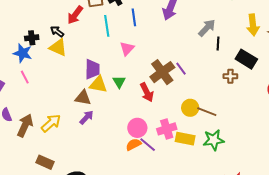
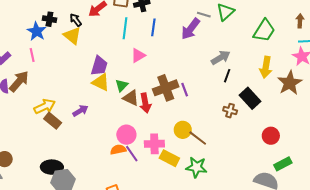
brown triangle: (83, 98) -> (131, 98), moved
brown arrow: (25, 125) -> (19, 81), moved
brown rectangle: (45, 162) -> (53, 121), moved

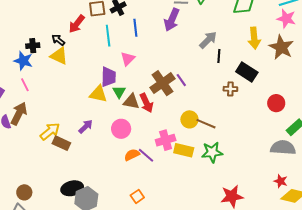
purple trapezoid: (99, 66) -> (108, 77), moved
pink circle: (126, 135) -> (121, 129), moved

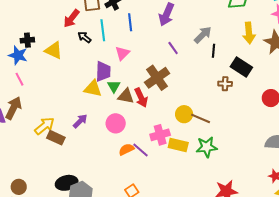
black arrow: (58, 40) -> (84, 37), moved
purple line: (181, 80) -> (173, 48), moved

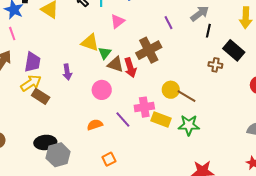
purple trapezoid: (103, 71) -> (32, 62), moved
yellow triangle: (93, 89) -> (90, 43), moved
purple arrow: (80, 121) -> (67, 72), moved, turned 119
orange semicircle: (126, 149) -> (95, 125), moved

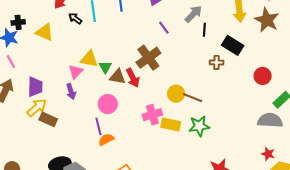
pink triangle: (118, 21) -> (76, 72), moved
purple line: (123, 119) -> (98, 126), moved, turned 36

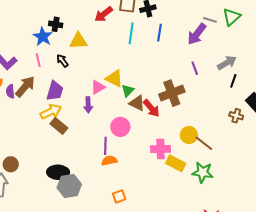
black arrow: (75, 18) -> (62, 61), moved
yellow triangle: (45, 32) -> (78, 41), turned -42
red arrow: (133, 78) -> (151, 108), turned -30

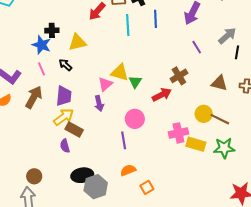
purple semicircle: (10, 91) -> (65, 146), moved
brown cross: (172, 93) -> (179, 76), size x0.7
brown triangle: (137, 103) -> (219, 83), moved
red arrow: (151, 108) -> (162, 95), turned -66
orange semicircle: (109, 161) -> (128, 170), moved

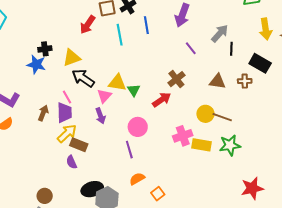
black arrow: (65, 65) -> (83, 78), moved, size x1.6
pink line: (42, 69) -> (67, 97), moved
brown arrow: (34, 97) -> (43, 113), moved, size x0.7

